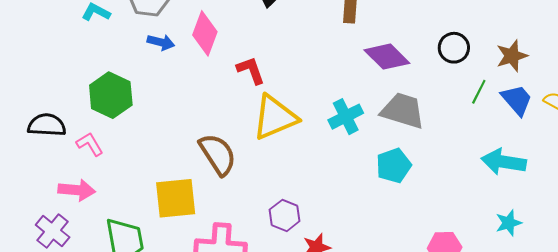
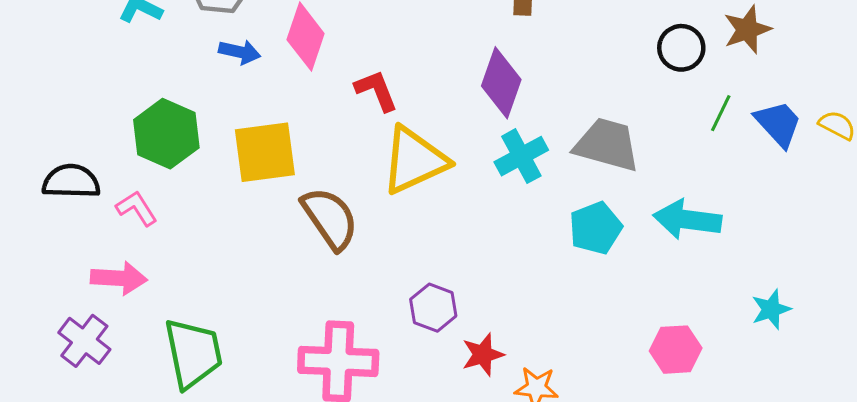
brown star: (512, 56) -> (747, 30), moved
purple diamond: (387, 57) -> (501, 83), moved, turned 66
cyan arrow: (504, 162) -> (687, 220), moved
yellow square: (176, 198) -> (265, 152), moved

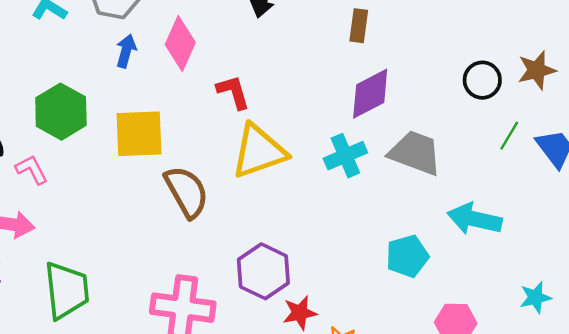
blue arrow: (240, 52) -> (126, 51), turned -92
purple diamond: (501, 83) -> (370, 94), moved, turned 38
cyan pentagon: (596, 228) -> (407, 256), moved
purple hexagon: (433, 308) -> (263, 271), size x1.4

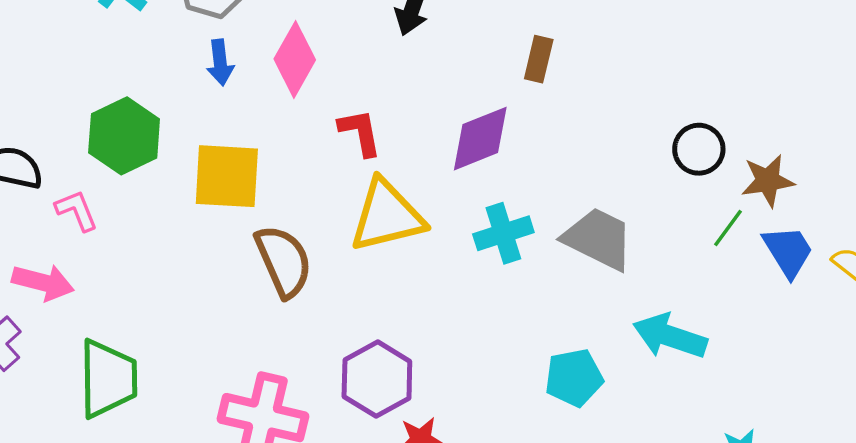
blue arrow: (126, 51) -> (220, 62), turned 152
brown star: (537, 70) -> (768, 181), moved
purple diamond: (370, 94) -> (480, 139), moved

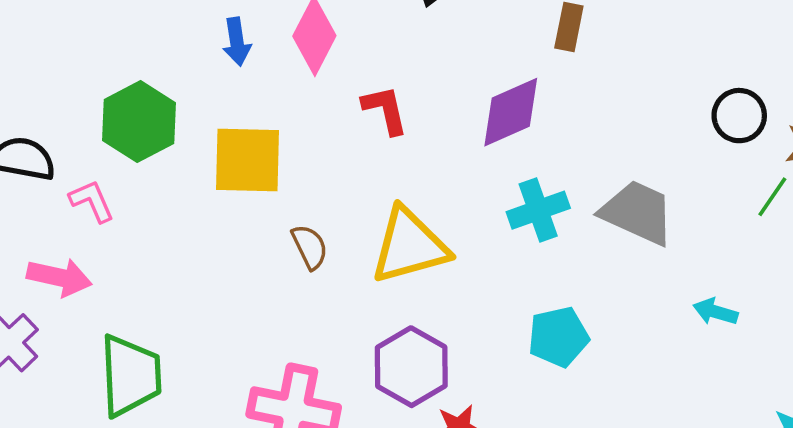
yellow triangle: (387, 216) -> (409, 246), moved
brown semicircle: (284, 261) -> (310, 247), size x0.6
cyan arrow: (670, 336) -> (715, 312), size x0.6
cyan pentagon: (574, 378) -> (558, 337), moved

